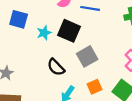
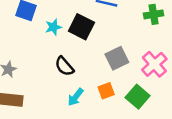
gray square: (87, 56) -> (117, 58), moved

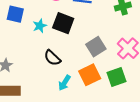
orange square: (106, 91) -> (90, 75), size x1.5
green square: (138, 97) -> (117, 77), turned 36

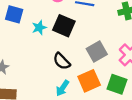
black semicircle: (52, 58) -> (62, 61), moved
green square: (117, 77) -> (117, 84), turned 36

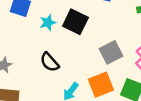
black semicircle: (62, 61) -> (50, 62), moved

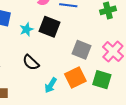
gray square: (111, 52) -> (81, 50), turned -36

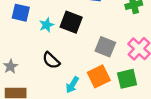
green square: (102, 80) -> (127, 79), turned -30

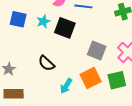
cyan star: (46, 25) -> (43, 21), moved

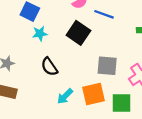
cyan star: (43, 21) -> (40, 34), moved
gray square: (97, 51) -> (107, 66), turned -30

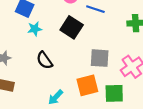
cyan arrow: (65, 96) -> (56, 97), moved

